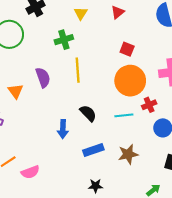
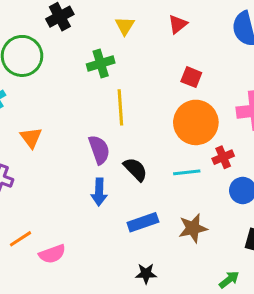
purple semicircle: (43, 77) -> (99, 150), moved

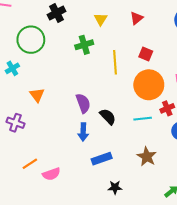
yellow line: (120, 107) -> (115, 62), moved
blue rectangle: (143, 222) -> (102, 159), moved
brown star: (193, 228) -> (147, 157), turned -30

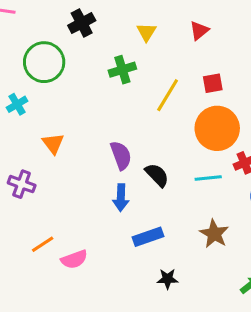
red square: (146, 54) -> (213, 83), turned -32
yellow line: (115, 62) -> (168, 95), turned 35

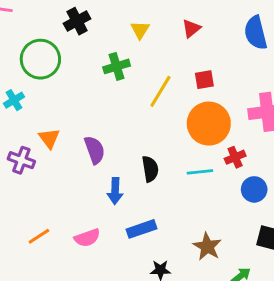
purple semicircle: (121, 155) -> (95, 150), moved
black semicircle: (157, 175) -> (150, 169), turned 35
purple cross: (22, 184) -> (21, 160), moved
brown star: (214, 234) -> (207, 247), moved
pink semicircle: (74, 259) -> (87, 238), moved

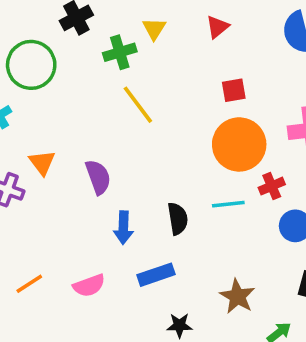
green cross: (117, 66) -> (120, 52), moved
yellow line: (160, 91) -> (138, 105), moved, turned -68
black semicircle: (150, 169) -> (178, 219), moved

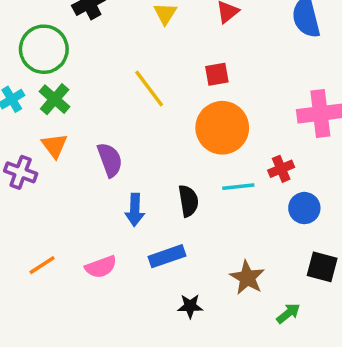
green cross: (120, 52) -> (55, 99), moved, turned -32
red square: (234, 90) -> (217, 74), moved
orange circle: (239, 144) -> (222, 128), moved

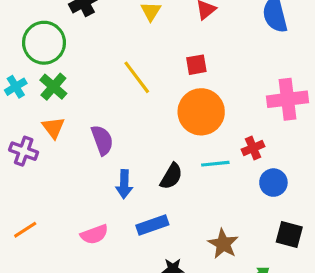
black semicircle: (188, 201) -> (171, 176), turned 40
orange line: (42, 265) -> (25, 230), moved

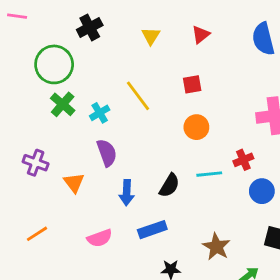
cyan cross: (16, 87) -> (100, 113), moved
orange circle: (201, 112) -> (196, 127), size x0.6
orange triangle: (53, 128) -> (74, 183), moved

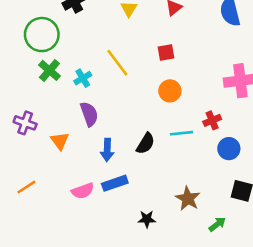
blue rectangle: (152, 230) -> (115, 183), moved

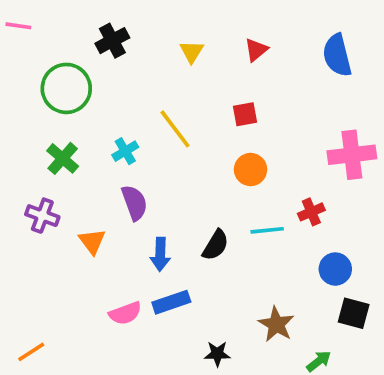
green cross: (49, 70) -> (63, 158), moved
blue circle: (229, 149) -> (335, 269), moved
orange line: (26, 187) -> (31, 352), moved

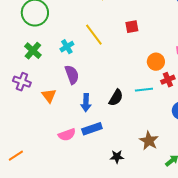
orange circle: (251, 170) -> (156, 62), moved

